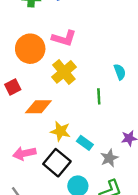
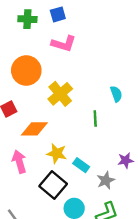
pink L-shape: (64, 38) -> (64, 44), moved
pink arrow: (24, 153) -> (19, 162), moved, turned 85

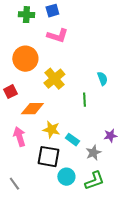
black square: (53, 185) -> (48, 157), turned -30

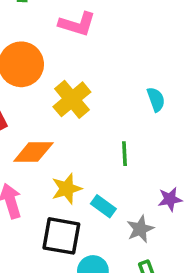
green line: (84, 100) -> (124, 154), moved
yellow star: (51, 130) -> (67, 189), turned -30

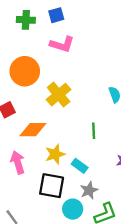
gray star: (140, 229) -> (89, 190), moved

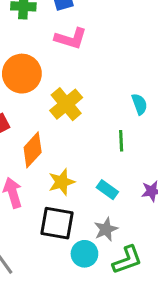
orange diamond: (33, 130) -> (33, 150), turned -48
green line: (94, 131) -> (121, 141), moved
cyan rectangle: (80, 166) -> (107, 190), moved

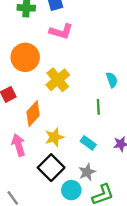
black square: (57, 223) -> (51, 168), turned 35

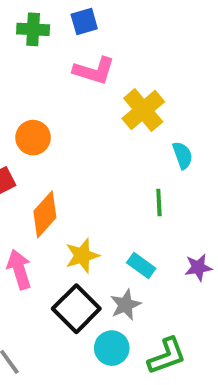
orange circle: (25, 57) -> (33, 138), moved, size x0.7
yellow cross: (58, 80) -> (143, 110), moved
gray star: (87, 172) -> (126, 305), moved

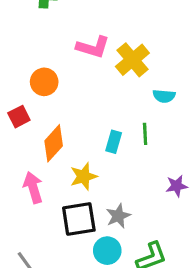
pink L-shape: (94, 71) -> (93, 47), moved
cyan semicircle: (183, 155) -> (164, 96), turned 115
cyan rectangle: (141, 265) -> (114, 142), moved, turned 70
black square: (76, 309) -> (79, 219), turned 36

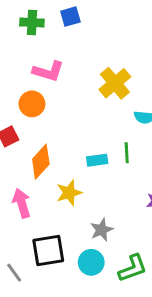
pink L-shape: (93, 47) -> (48, 71), moved
cyan rectangle: (114, 142) -> (97, 160), turned 66
black square: (79, 219) -> (48, 250), moved

